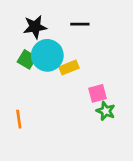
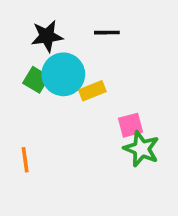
green star: (106, 111) -> (141, 149), size x1.4

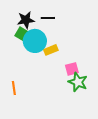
black line: (107, 33) -> (48, 18), moved
green square: (36, 80) -> (22, 34), moved

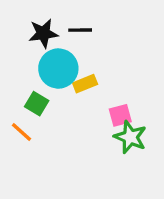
green square: (22, 34) -> (37, 104), moved
orange line: (14, 88) -> (22, 132), moved, turned -40

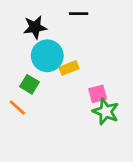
black line: (80, 30) -> (79, 14), moved

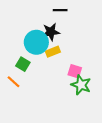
black star: (35, 27) -> (51, 32), moved
pink square: (98, 94) -> (75, 71), turned 32

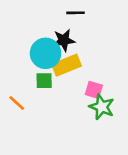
yellow rectangle: (53, 52) -> (66, 65), size x1.5
green square: (23, 64) -> (44, 81), moved, turned -32

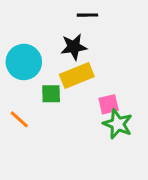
cyan circle: (46, 53) -> (24, 62), moved
pink square: (94, 90) -> (109, 104), turned -30

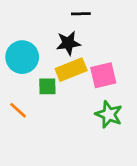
pink square: (109, 104) -> (103, 75), moved, size x1.4

